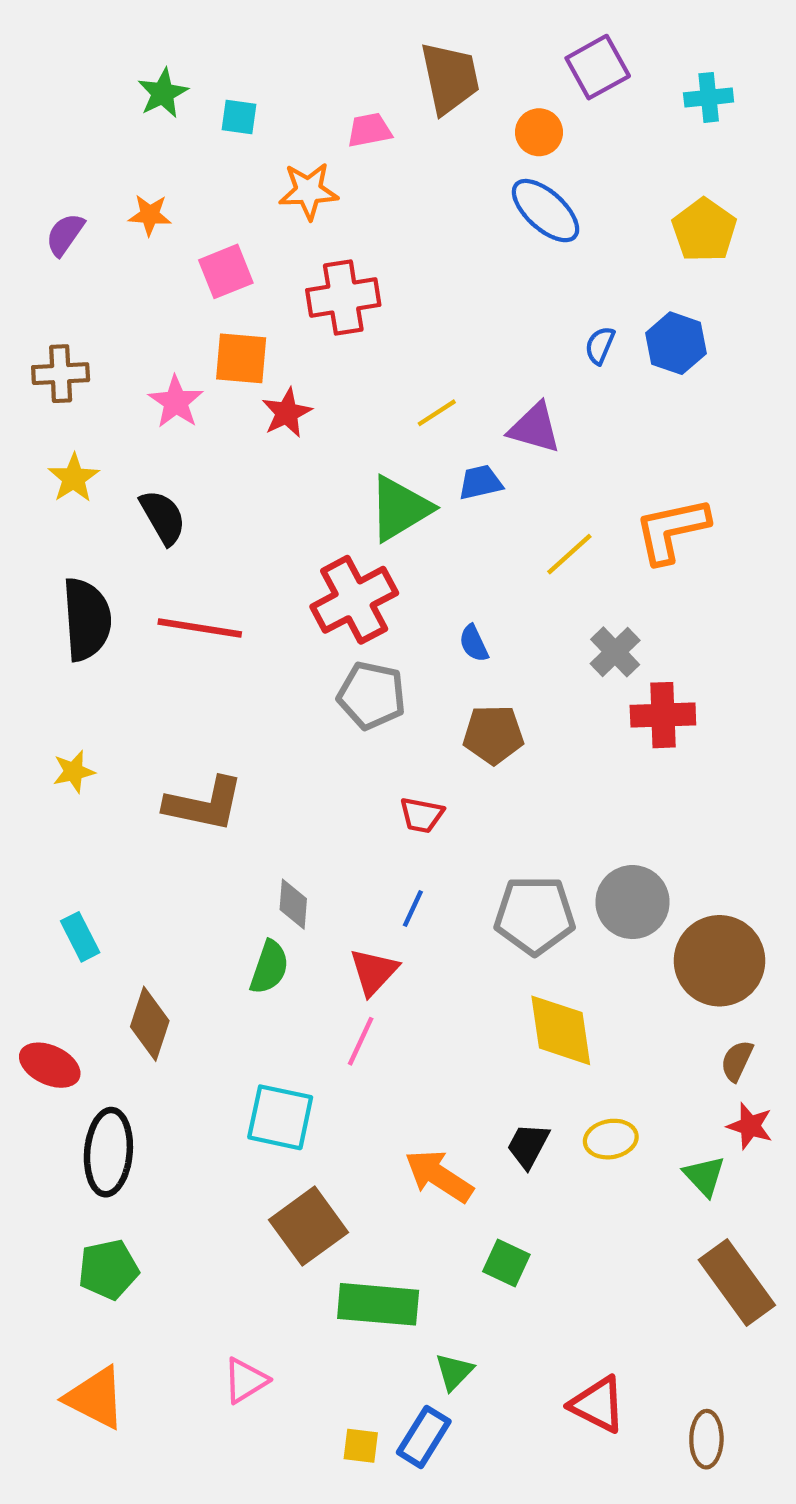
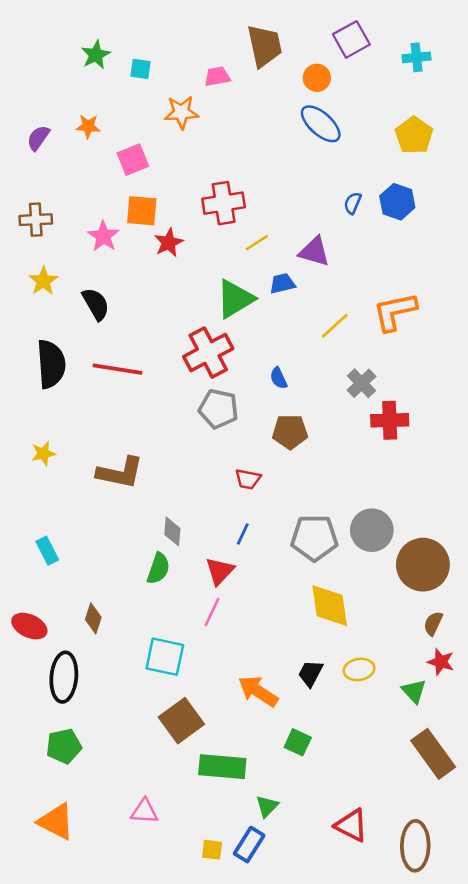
red cross: (343, 298) -> (224, 203), moved
brown diamond: (150, 1024) -> (93, 618), moved, size x0.7
pink triangle: (245, 1380) -> (144, 811), turned 36
brown ellipse: (706, 1439) -> (415, 846), size x1.5

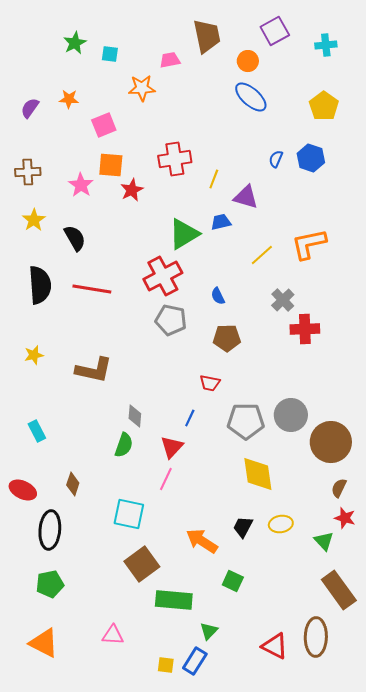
yellow line: (257, 243) -> (214, 179), moved, turned -36
red trapezoid: (248, 479) -> (210, 383), moved
brown ellipse: (415, 846) -> (316, 637), moved

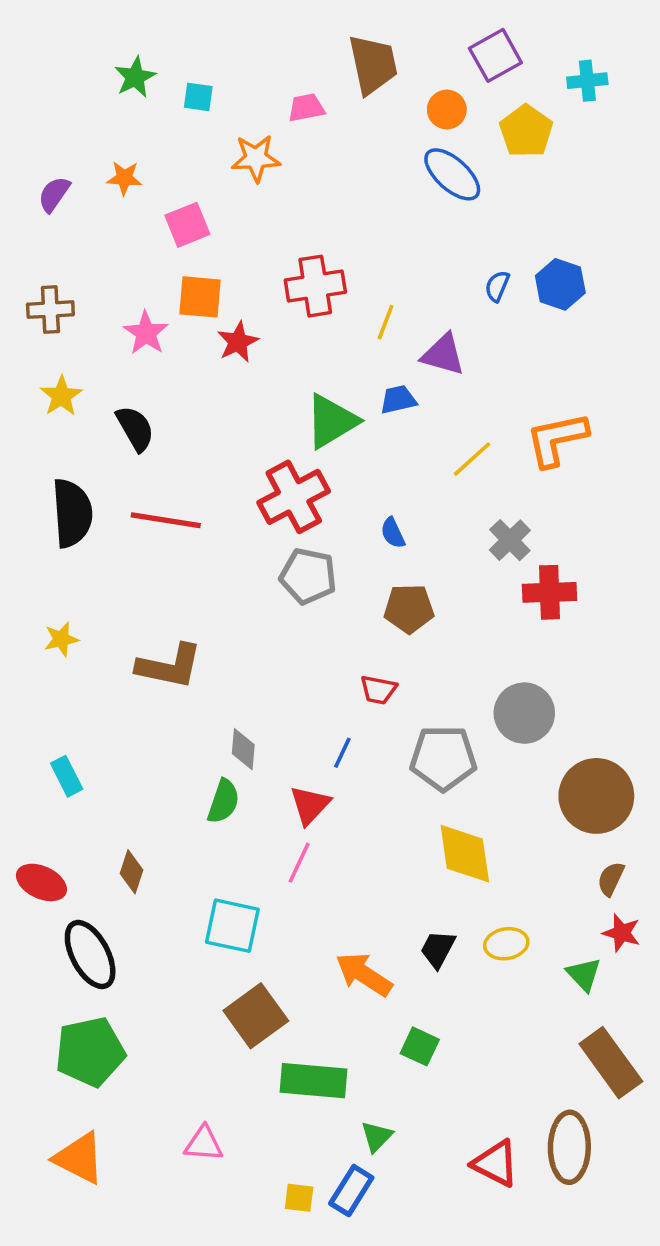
yellow pentagon: (324, 106) -> (526, 131), moved
gray circle: (291, 415) -> (524, 713), moved
black ellipse: (50, 530) -> (90, 955), turned -33
green pentagon: (50, 584) -> (90, 1052), size x1.4

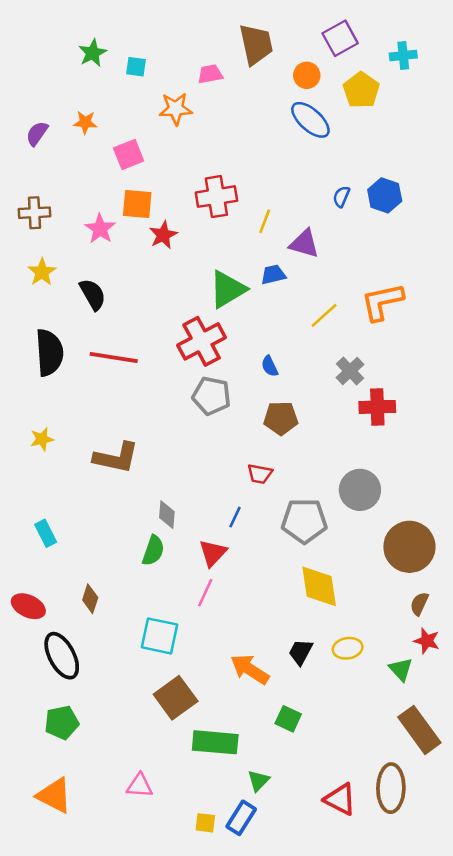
green pentagon: (90, 1052) -> (62, 723), size x0.7

